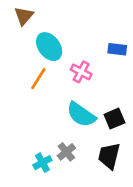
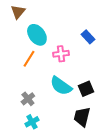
blue rectangle: (117, 49) -> (88, 37), turned 40
pink cross: (81, 72) -> (61, 54), turned -35
gray cross: (66, 152) -> (28, 99), moved

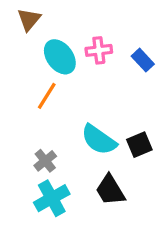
pink cross: (61, 54) -> (99, 50), moved
black trapezoid: (82, 117) -> (110, 190), moved, turned -45
cyan cross: (32, 122) -> (52, 198), size x1.5

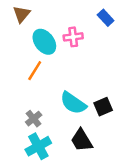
blue rectangle: (143, 60) -> (106, 18), moved

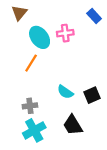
cyan semicircle: (73, 103) -> (65, 92), size x0.7
gray cross: (34, 119) -> (30, 106), turned 32

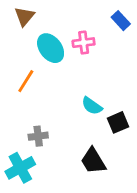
orange line: (31, 63) -> (26, 81), moved
cyan semicircle: (65, 92) -> (92, 106), moved
cyan cross: (34, 130) -> (20, 168), moved

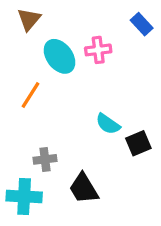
black trapezoid: (93, 161) -> (84, 188), moved
cyan cross: (20, 168) -> (24, 196), turned 32

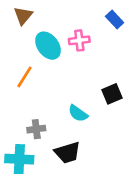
cyan semicircle: (108, 124) -> (78, 113), moved
black square: (138, 143) -> (112, 94), moved
black trapezoid: (84, 188) -> (68, 153), turned -76

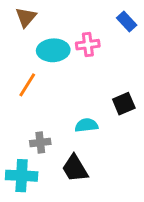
cyan ellipse: (48, 46) -> (53, 50), turned -56
cyan semicircle: (78, 113) -> (86, 125), turned 138
black trapezoid: (68, 153) -> (75, 168), turned 76

